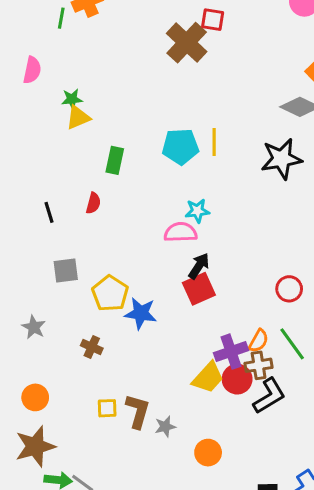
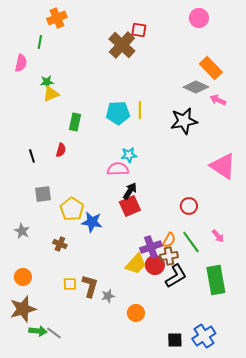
green line: (61, 18) -> (40, 42), moved

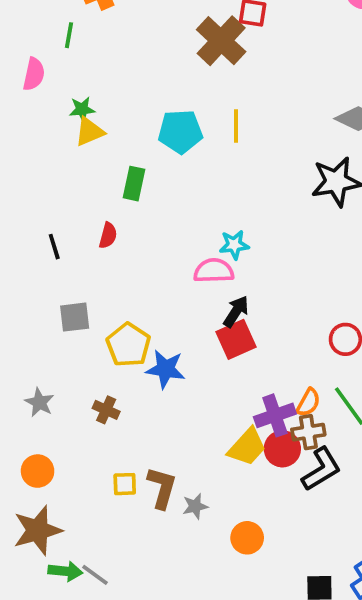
yellow line: (140, 110) -> (236, 126), moved
cyan pentagon: (118, 113) -> (180, 132), moved
gray star: (22, 231) -> (39, 402), moved

